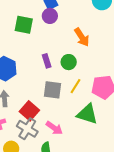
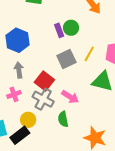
green circle: (69, 62) -> (71, 28), moved
gray square: (52, 90) -> (66, 59), turned -30

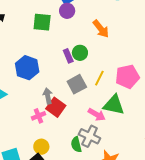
gray arrow: (19, 70) -> (48, 96), moved
pink cross: (14, 94) -> (39, 116), moved
pink arrow: (70, 97) -> (97, 115), moved
gray cross: (43, 99) -> (90, 136), moved

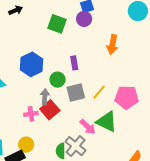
orange arrow: (101, 29) -> (113, 45), turned 36
green circle: (80, 53) -> (58, 80), moved

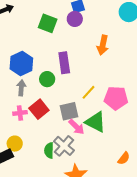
purple rectangle: (74, 63) -> (64, 63), size x1.5
gray square: (76, 92) -> (69, 111), moved
gray arrow: (45, 97) -> (21, 88), moved

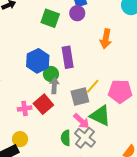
blue hexagon: (21, 63) -> (38, 61), moved
gray arrow: (21, 88) -> (54, 86), moved
gray square: (69, 111) -> (80, 97), moved
gray cross: (64, 146) -> (85, 138), moved
green semicircle: (49, 150) -> (66, 138), moved

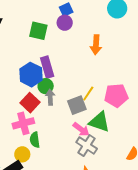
purple rectangle: (68, 57) -> (47, 67), moved
red square: (43, 104) -> (30, 103), moved
pink cross: (25, 108) -> (23, 123), size x1.5
green semicircle: (66, 138) -> (35, 140), moved

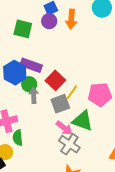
orange arrow: (96, 45) -> (71, 19), moved
purple rectangle: (47, 67) -> (31, 65), turned -55
red square: (30, 103) -> (55, 80), moved

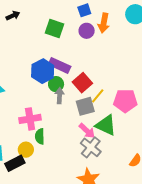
purple circle: (49, 21) -> (87, 31), moved

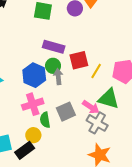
blue hexagon: (43, 71) -> (34, 75), moved
red square: (82, 83) -> (79, 60), turned 36
gray square: (85, 106) -> (66, 112), moved

